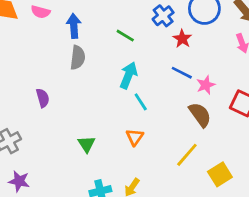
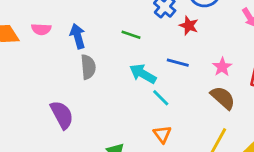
blue line: (182, 73) -> (178, 63), moved
cyan arrow: (128, 75) -> (143, 74), turned -70
purple semicircle: (43, 98) -> (62, 115), size x1.5

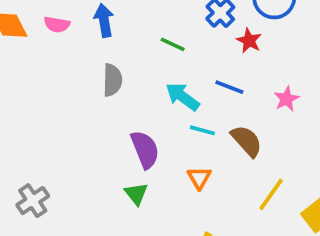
blue arrow: (78, 36) -> (104, 20), moved
cyan line: (161, 98) -> (202, 130), turned -36
brown semicircle: (223, 98) -> (247, 141), moved
purple semicircle: (62, 115) -> (145, 150), moved

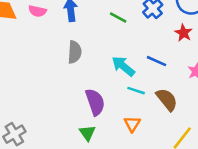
red star: (249, 41) -> (183, 33), moved
green line: (173, 44) -> (118, 17), moved

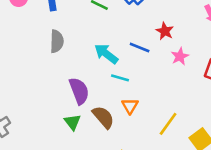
red star: (183, 33) -> (165, 31), moved
brown semicircle: (167, 99) -> (103, 117), moved
orange triangle: (132, 124) -> (130, 106), moved

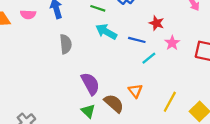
cyan arrow: (106, 54) -> (106, 32), moved
cyan line: (120, 78) -> (149, 58), moved, turned -48

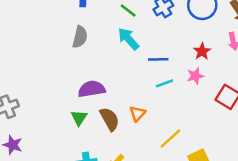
red star: (156, 23) -> (202, 51), moved
blue line: (137, 40) -> (158, 59), turned -35
purple semicircle: (90, 84) -> (92, 89), turned -90

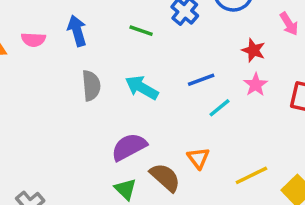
cyan arrow: (128, 39) -> (142, 88), moved
yellow line: (170, 138) -> (251, 175), turned 35

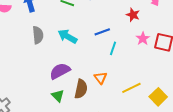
pink star: (256, 85) -> (143, 39), moved
cyan line: (220, 108) -> (113, 48), turned -32
brown semicircle: (165, 177) -> (81, 89), turned 60

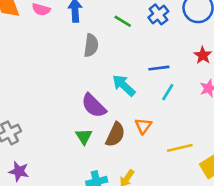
gray semicircle: (38, 35) -> (91, 45), moved
cyan arrow: (68, 36) -> (124, 85), moved
purple semicircle: (60, 71) -> (94, 106), turned -120

